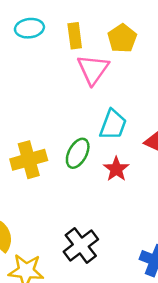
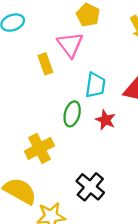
yellow rectangle: (75, 36) -> (45, 64), moved
yellow cross: (29, 160) -> (39, 148), moved

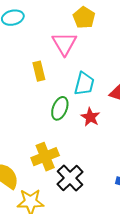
yellow rectangle: (45, 64) -> (39, 71), moved
yellow cross: (39, 148) -> (45, 157), moved

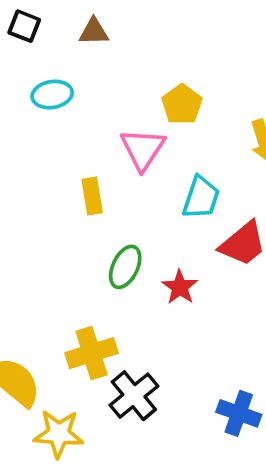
cyan trapezoid: (84, 84) -> (201, 198), moved

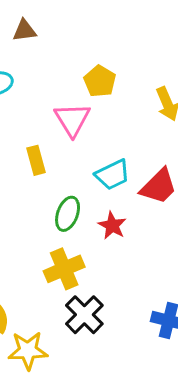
cyan trapezoid: (201, 198) -> (113, 175), moved, turned 51
yellow cross: (92, 353) -> (64, 269), moved

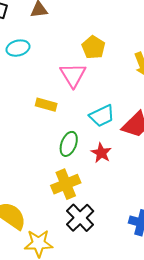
yellow rectangle: (36, 160) -> (46, 105), turned -60

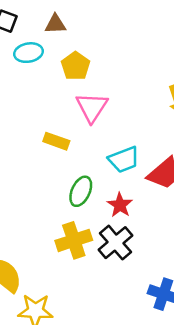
yellow pentagon: (93, 47) -> (76, 66), moved
cyan ellipse: (18, 48) -> (28, 53), moved
black cross: (80, 218) -> (116, 243), moved

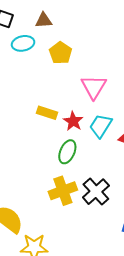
pink triangle: (92, 107) -> (94, 87), moved
cyan trapezoid: (124, 160) -> (101, 126), turned 145
red star: (120, 205) -> (73, 121), moved

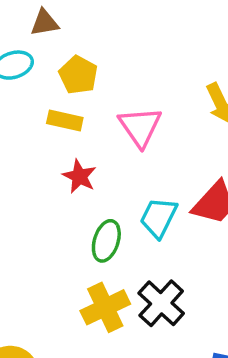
yellow rectangle: (47, 113) -> (65, 121), moved
red star: (73, 121) -> (79, 176), moved
cyan trapezoid: (101, 126) -> (159, 218), moved

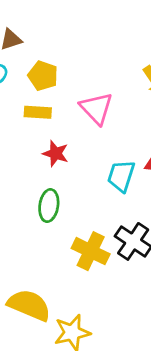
green ellipse: (106, 241) -> (49, 206), moved
yellow cross: (105, 307) -> (91, 251), turned -30

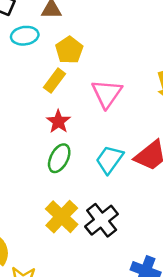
yellow rectangle: (38, 112) -> (55, 81), turned -75
green ellipse: (49, 206) -> (59, 158), moved

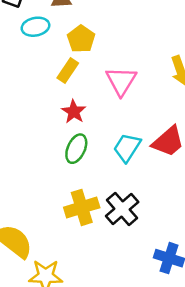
yellow cross: (62, 217) -> (82, 207), turned 32

